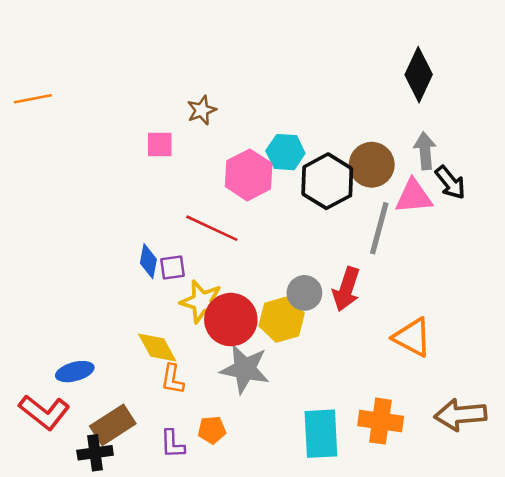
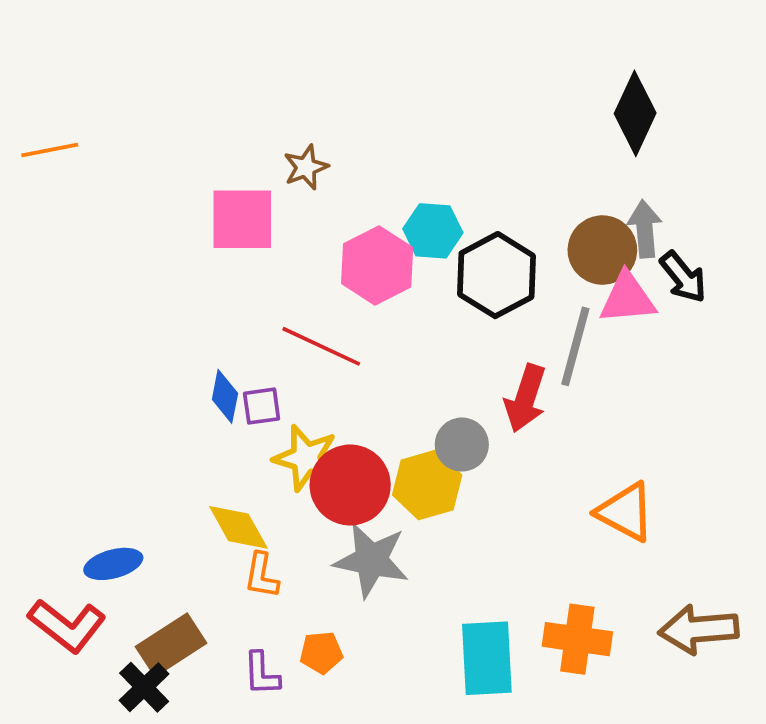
pink square: (160, 144) -> (242, 219), size x1.6
brown circle: (372, 165) -> (602, 250), moved
red arrow: (346, 289) -> (525, 398), moved
black cross: (95, 453) -> (144, 687), turned -36

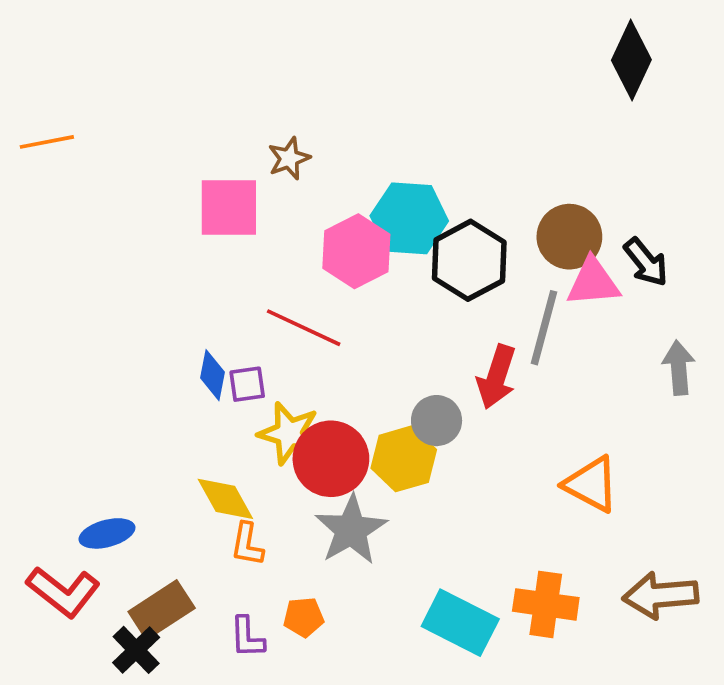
black diamond: (635, 113) -> (631, 60), moved
gray arrow: (645, 229) -> (679, 368), moved
cyan hexagon: (433, 231) -> (409, 218), size x1.4
gray star: (371, 560) -> (351, 530), turned 30
cyan rectangle: (487, 658) -> (460, 623), turned -60

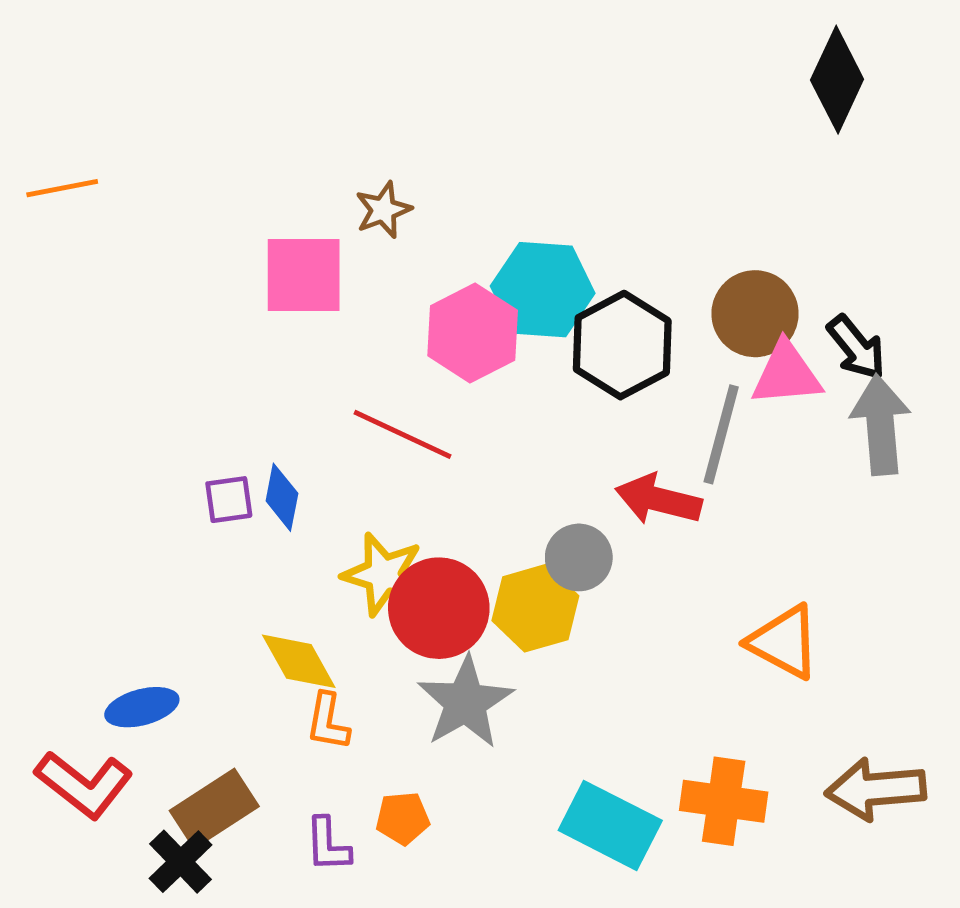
gray arrow: (679, 368) -> (881, 425), moved, size x1.4
red arrow: (497, 377) -> (658, 500), turned 86
purple square: (247, 384) -> (229, 500), moved

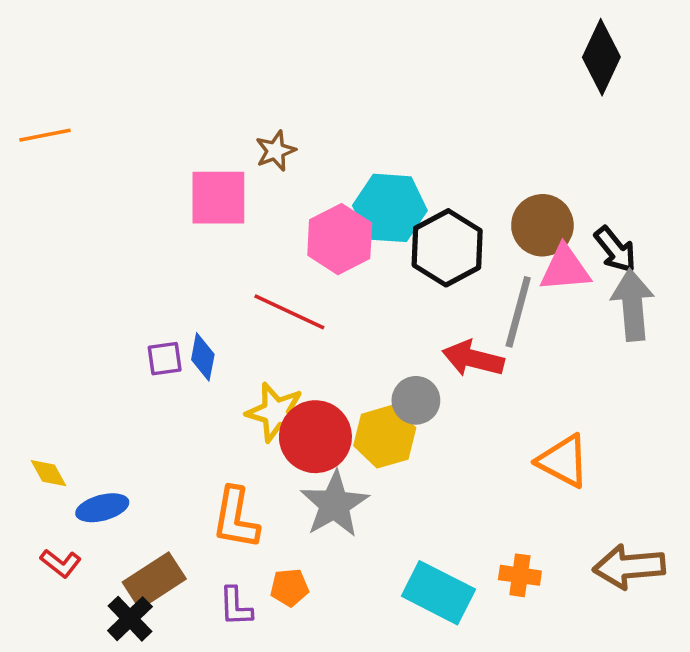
yellow diamond: (299, 661) -> (49, 473), moved, size x0.7
orange L-shape: (328, 722) -> (236, 518), size x1.5
red L-shape: (84, 784) -> (61, 563), size x0.6
orange cross: (724, 801) -> (520, 575), size x0.7

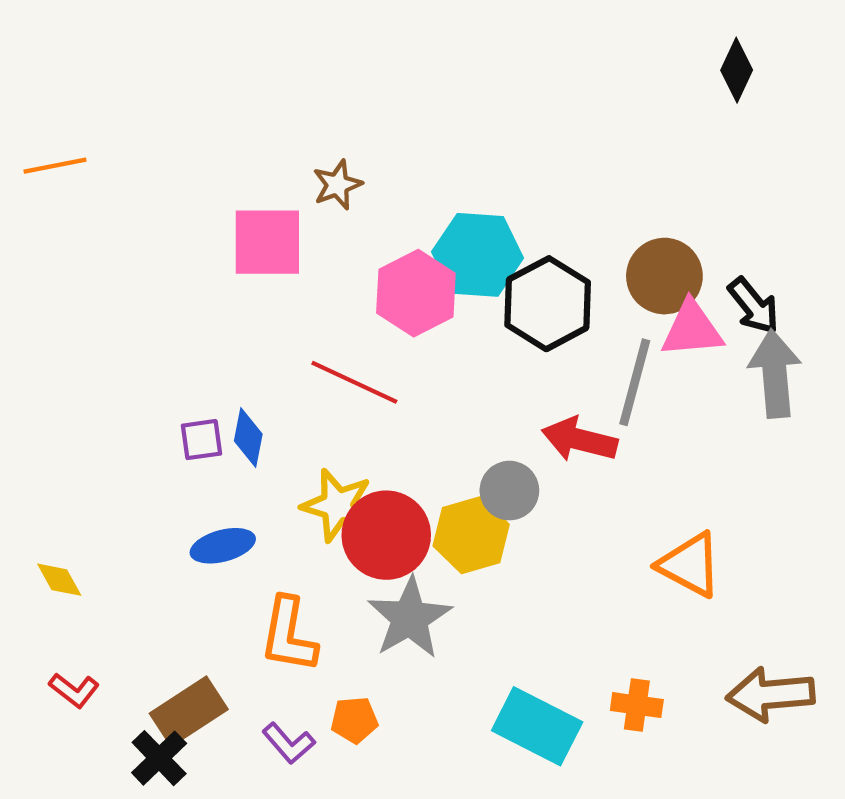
black diamond: (601, 57) -> (737, 70), size x0.7
blue ellipse: (102, 508) -> (223, 546), moved
purple L-shape: (236, 607) -> (289, 743), turned -39

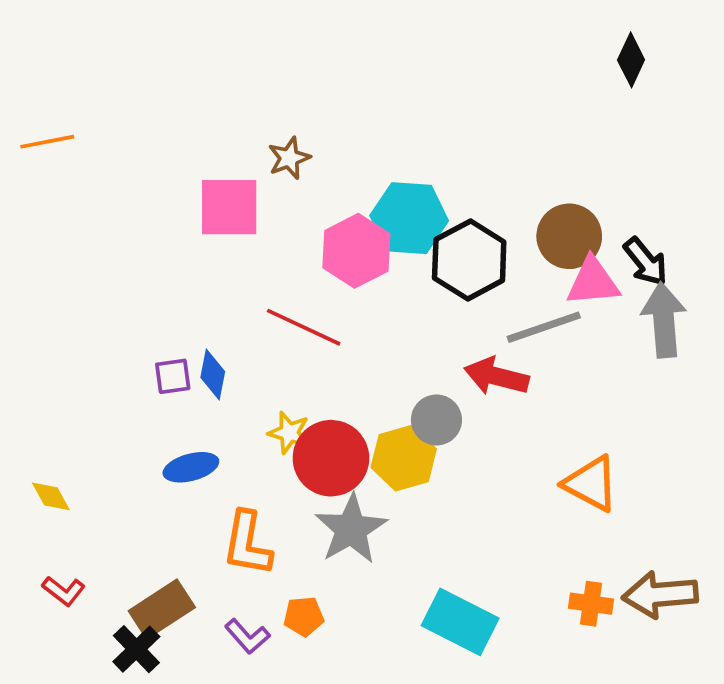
gray line: (635, 382) -> (544, 327), turned 56
yellow star: (337, 505) -> (289, 433), size x0.7
orange cross: (637, 705) -> (591, 604), moved

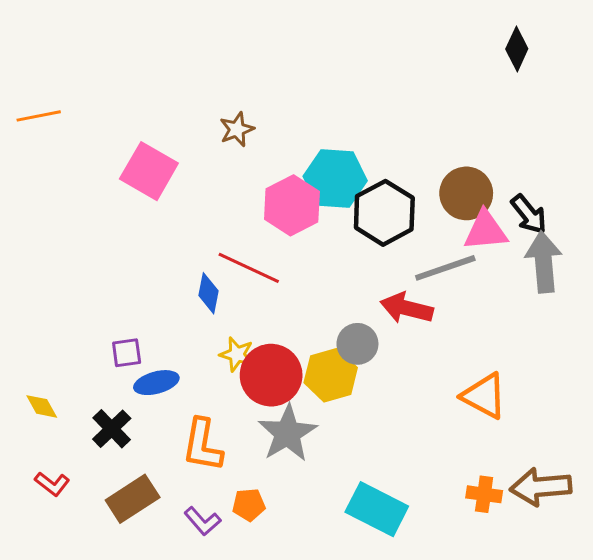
pink square: (229, 207) -> (149, 171), moved, turned 30
blue diamond: (213, 375) -> (209, 293), moved
purple square: (173, 376) -> (127, 353), moved
black cross: (136, 649) -> (112, 429), moved

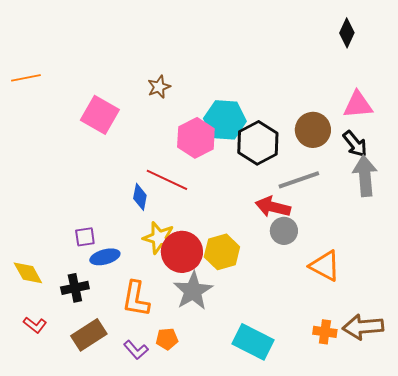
pink triangle: (486, 231) -> (358, 105), moved
gray circle: (357, 344) -> (284, 231), moved
yellow star: (237, 354) -> (159, 238), size x1.4
yellow diamond: (42, 406) -> (28, 273), size x1.4
black cross: (112, 429) -> (75, 288), turned 32

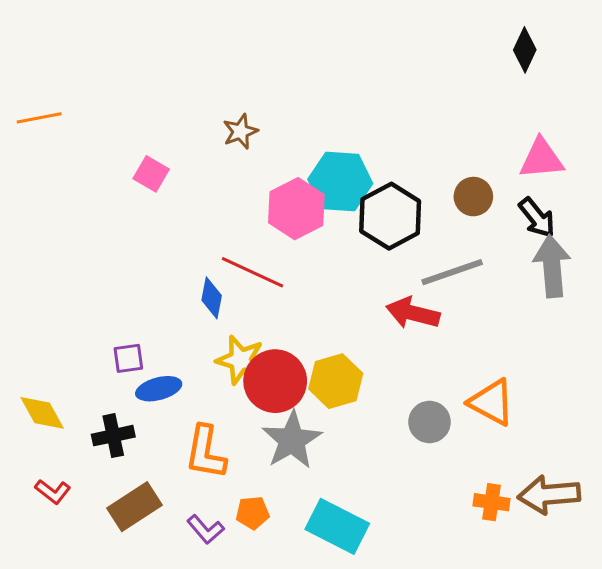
pink square: (100, 115) -> (151, 174), size x0.6
brown circle: (313, 130) -> (473, 197), size x0.7
gray circle: (284, 231) -> (429, 422), moved
cyan rectangle: (253, 342) -> (337, 526), moved

